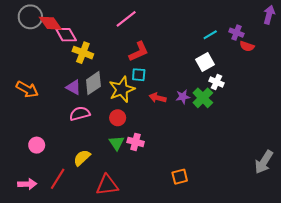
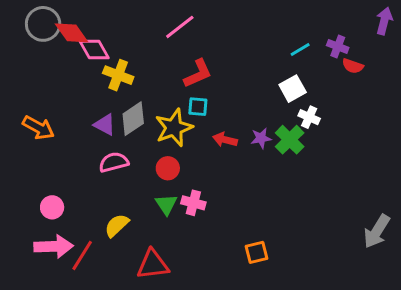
pink arrow: (27, 184) -> (54, 246), moved, size x1.4

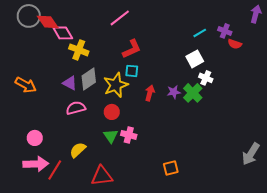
red arrow: (225, 140) -> (150, 93), turned 91

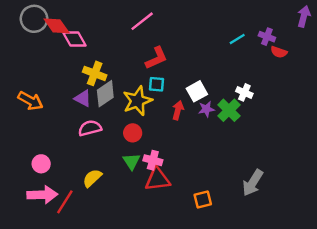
yellow cross: (79, 50) -> (95, 73), moved
white square: (195, 59) -> (197, 91), moved
gray arrow: (251, 154) -> (253, 183), moved
red triangle: (102, 176) -> (158, 179), moved

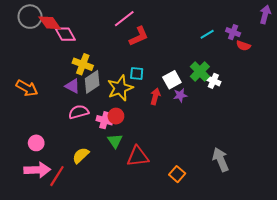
red L-shape: (156, 58) -> (139, 36), moved
green cross: (229, 110) -> (200, 71), moved
pink cross: (153, 160) -> (105, 120), moved
gray arrow: (253, 183) -> (221, 160), turned 125
orange square: (203, 199) -> (177, 174), turned -35

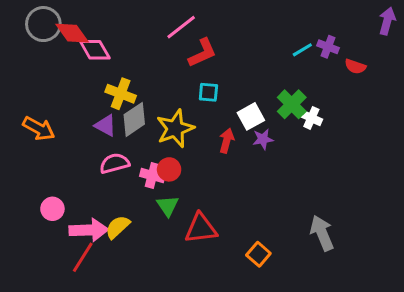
purple cross: (233, 32) -> (328, 47), moved
cyan square: (137, 74) -> (208, 92), moved
pink arrow: (37, 170) -> (89, 230), moved

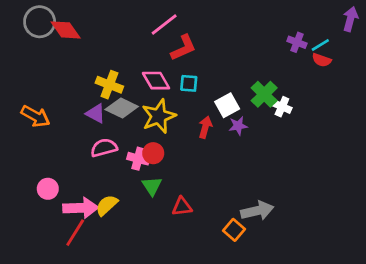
pink diamond: (95, 50) -> (156, 81), moved
cyan line: (302, 50) -> (320, 45), moved
gray diamond: (134, 119) -> (122, 108), turned 60
red triangle: (201, 228) -> (182, 207), size x0.7
gray arrow: (322, 233) -> (257, 211), moved, turned 100

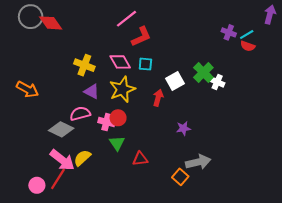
gray diamond: (122, 108) -> (61, 129), moved
purple triangle: (96, 113) -> (92, 91), moved
purple star: (238, 126) -> (183, 128), moved
pink circle: (48, 189) -> (37, 185), moved
pink arrow: (81, 208) -> (62, 160), turned 40

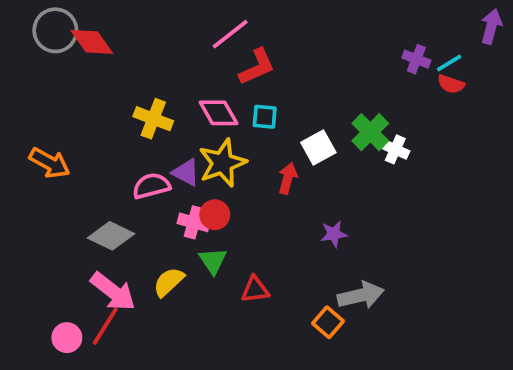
purple triangle: (92, 91) -> (186, 172), moved
pink semicircle: (80, 114) -> (151, 186), moved
yellow semicircle: (82, 158) -> (169, 282), moved

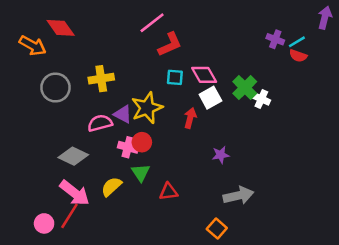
gray circle: (55, 30) -> (55, 88), moved
pink diamond: (219, 113) -> (204, 75), moved
yellow cross: (153, 119) -> (101, 79), turned -30
orange arrow: (50, 163) -> (33, 46), moved
orange square: (328, 322) -> (217, 229), moved

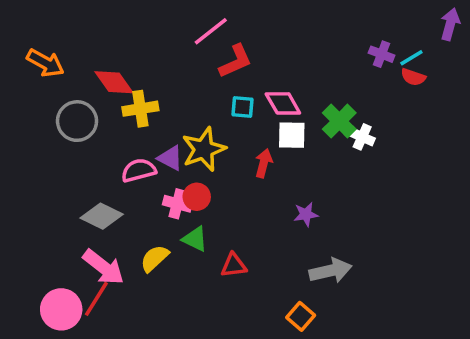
red diamond: (61, 28) -> (114, 82), moved
white square: (210, 98) -> (292, 135), turned 30
green triangle: (141, 173) -> (195, 239), turned -30
pink circle: (44, 223) -> (61, 309), size x1.5

